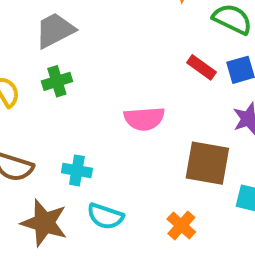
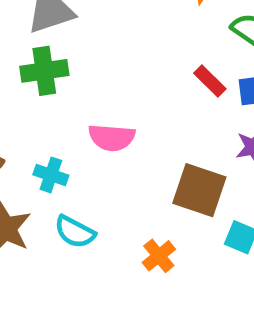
green cross: (57, 81) -> (44, 71), size x1.4
pink semicircle: (144, 119) -> (112, 138), moved

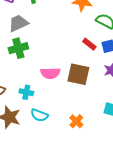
brown square: (199, 190) -> (78, 74), moved

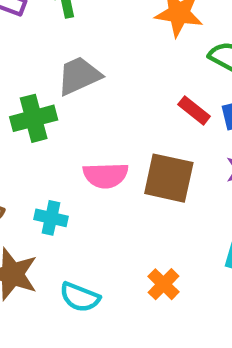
gray trapezoid: (18, 23) -> (79, 76), moved
cyan semicircle: (39, 115) -> (80, 297), moved

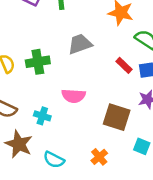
gray trapezoid: (79, 76) -> (80, 44), moved
brown square: (169, 178) -> (117, 117), moved

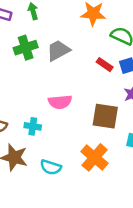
green cross: (38, 62) -> (26, 48), moved
orange cross: (99, 157) -> (95, 157), size x1.6

